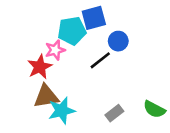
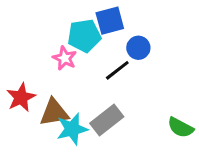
pink star: (55, 50) -> (65, 58), turned -30
red star: (40, 67) -> (21, 97), moved
gray rectangle: (114, 113) -> (107, 120), moved, size x1.5

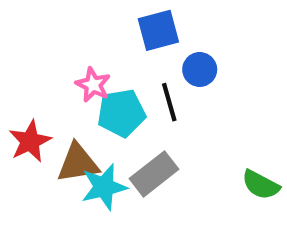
cyan pentagon: (84, 36) -> (121, 113), moved
black line: (117, 70) -> (169, 102), turned -68

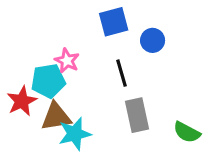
blue circle: (200, 69) -> (153, 40), moved
cyan pentagon: (121, 113) -> (48, 81), moved
gray rectangle: (154, 174) -> (137, 115), moved, turned -64

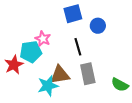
brown triangle: (56, 117) -> (60, 75), moved

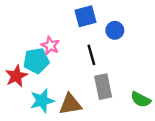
brown triangle: (60, 75) -> (70, 104), moved
cyan star: (48, 86) -> (42, 101), moved

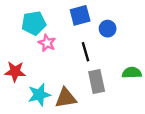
cyan pentagon: (36, 61) -> (34, 23), moved
red star: (16, 76) -> (15, 72), turned 30
green semicircle: (141, 99) -> (132, 73), moved, turned 150

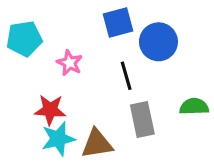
cyan pentagon: (34, 23) -> (24, 39), moved
blue circle: (108, 29) -> (158, 42), size x1.5
red star: (15, 72) -> (50, 110), moved

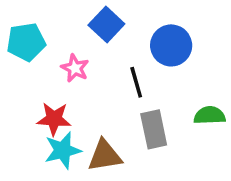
blue square: (118, 22) -> (106, 24), moved, turned -32

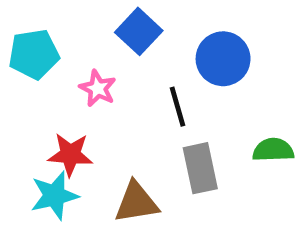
cyan star: (63, 150) -> (54, 196), moved

